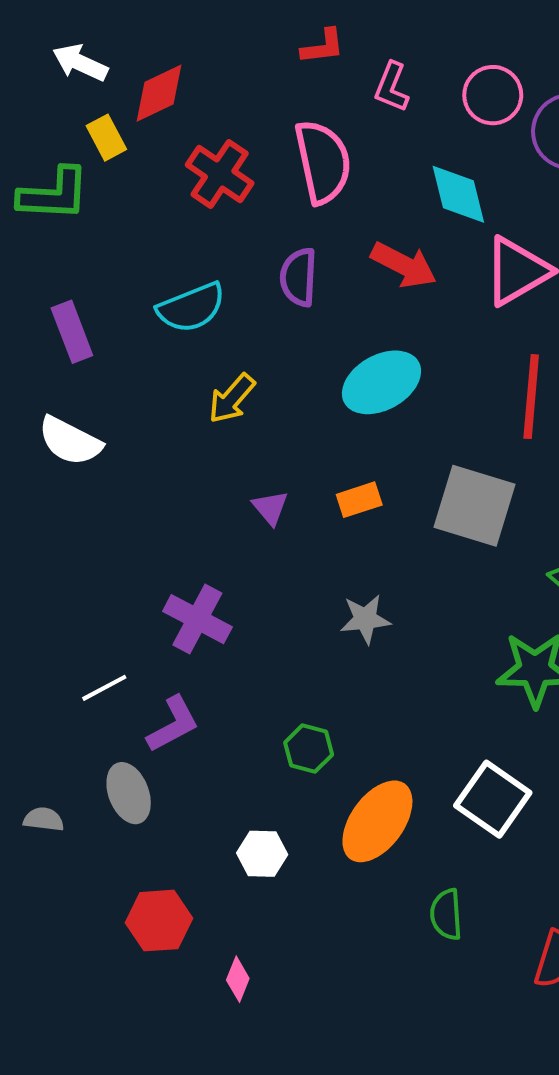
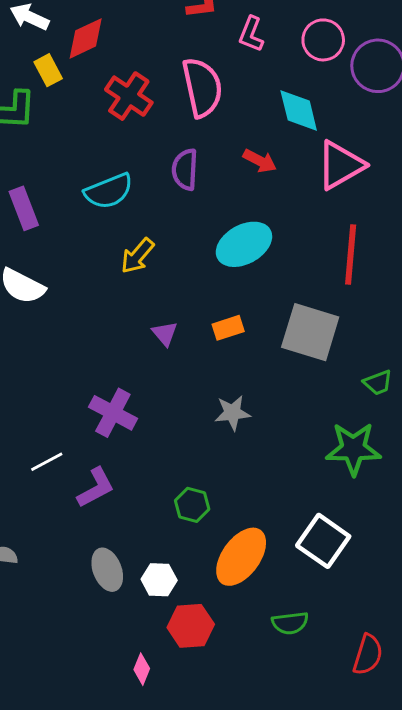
red arrow: (404, 265) -> (260, 161), size x0.7
gray ellipse: (129, 793) -> (107, 570), moved
green semicircle: (446, 914) -> (290, 623), turned -93
red hexagon: (159, 921) -> (191, 626), moved

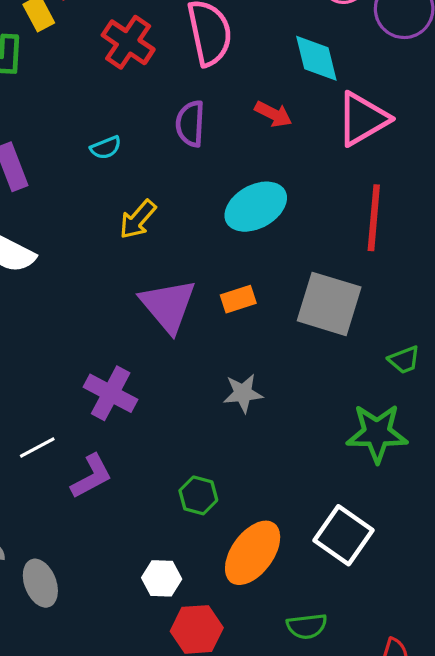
cyan semicircle: (109, 191) -> (106, 148), size x0.6
purple triangle: (165, 334) -> (168, 306), size x2.0
gray ellipse: (107, 570) -> (40, 583), moved

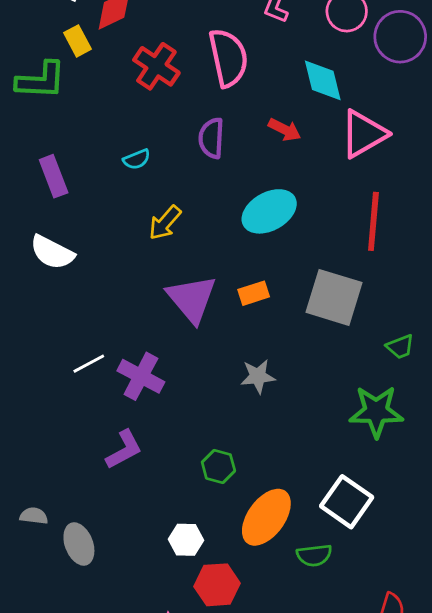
white line: (37, 448) -> (89, 364), moved
green semicircle: (307, 626) -> (314, 555), moved

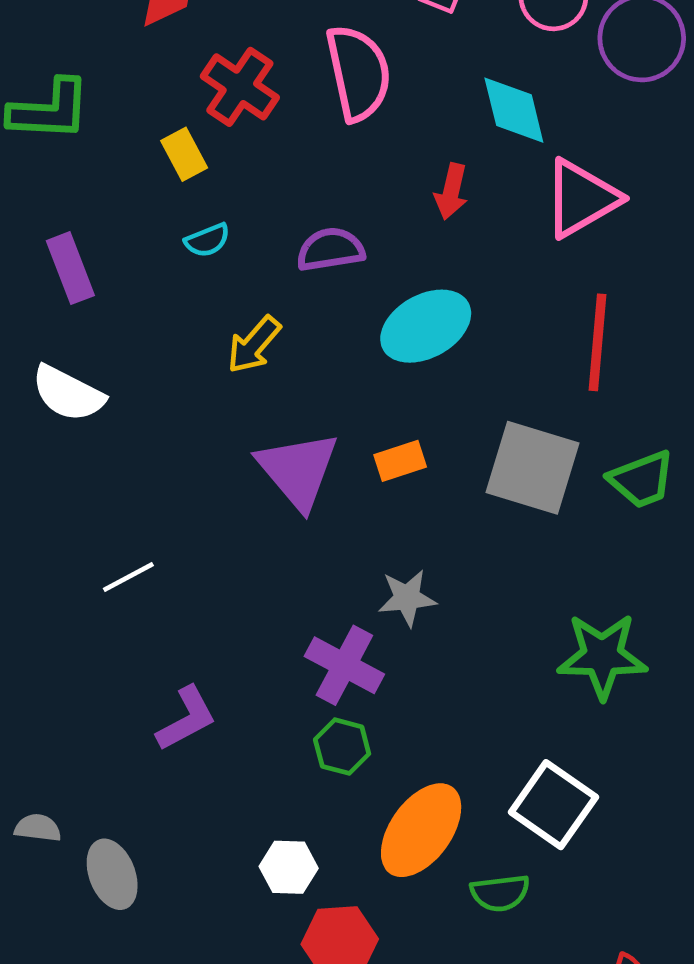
yellow rectangle: (78, 41) -> (184, 154), moved
red arrow: (285, 130) -> (451, 191), turned 76
purple semicircle: (211, 138) -> (330, 249), moved, turned 78
green trapezoid: (400, 347) -> (642, 479), moved, size x1.4
purple cross: (141, 376) -> (344, 665), moved

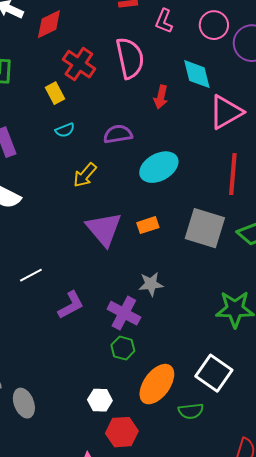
red arrow: (451, 191) -> (161, 97), moved
purple L-shape: (186, 719) -> (71, 305), moved

